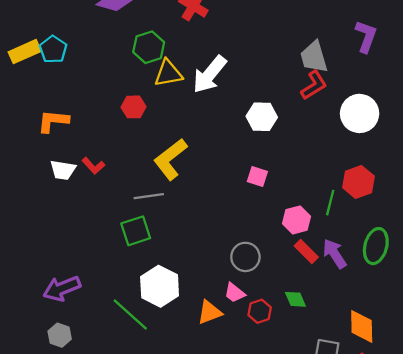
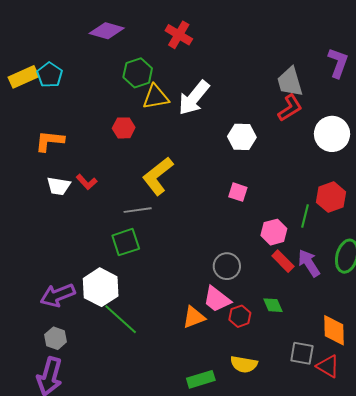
white hexagon: (160, 286) -> (101, 287), moved
pink trapezoid: (235, 293) -> (217, 299), size x1.4

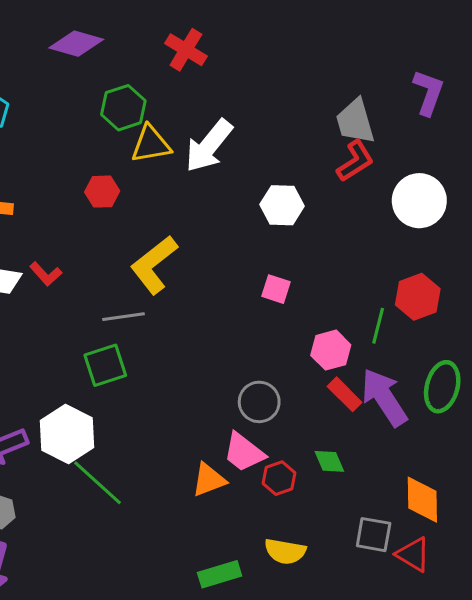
purple arrow: (309, 263) -> (384, 397), size x1.4

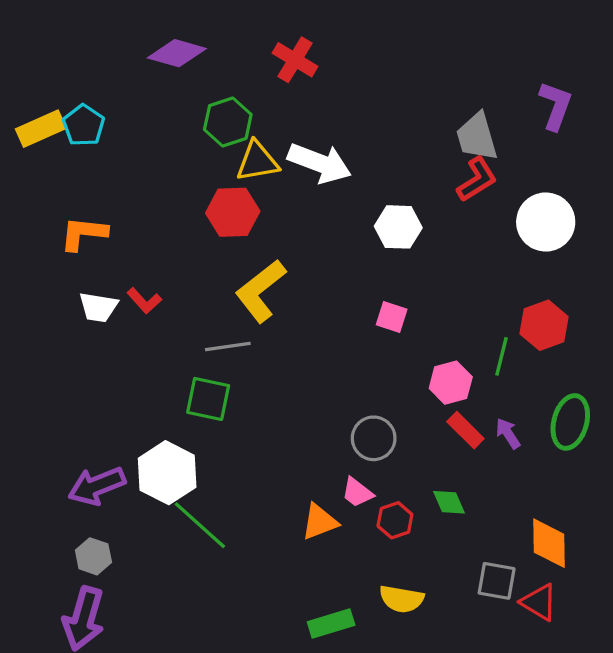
white arrow: (209, 146) -> (320, 163), turned -108
red hexagon: (102, 192) -> (233, 212), moved, size x1.4
green square: (105, 365) -> (208, 399), turned 30
purple arrow: (384, 397) -> (508, 433), size x0.5
pink trapezoid: (244, 452) -> (357, 492), size x0.7

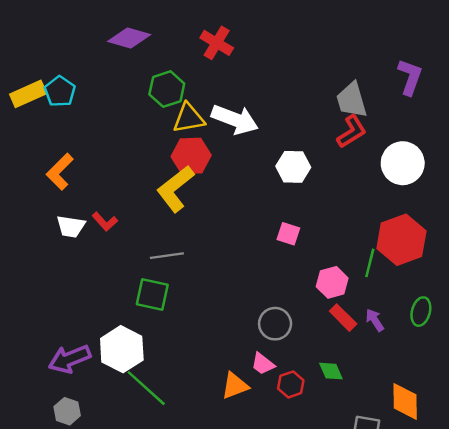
red hexagon: (233, 212) -> (191, 156), moved
orange L-shape: (84, 233) -> (60, 172), turned -51
yellow L-shape: (261, 291) -> (175, 189), moved
red hexagon: (544, 325) -> (401, 240), size x1.4
green ellipse: (570, 422) -> (421, 312), size x0.7

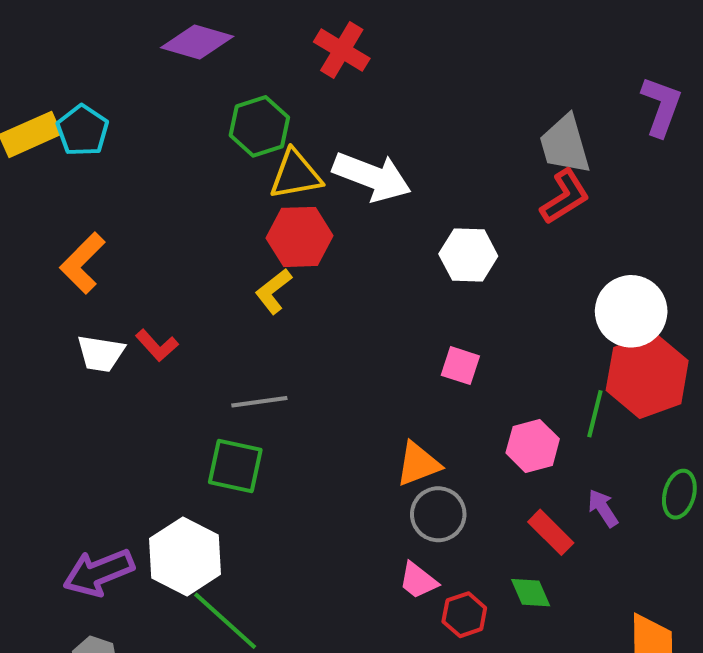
white circle: (403, 163) -> (631, 311), moved
yellow L-shape: (175, 189) -> (273, 291), size x0.6
red rectangle: (343, 318) -> (551, 532), moved
orange triangle: (235, 386) -> (418, 464), moved

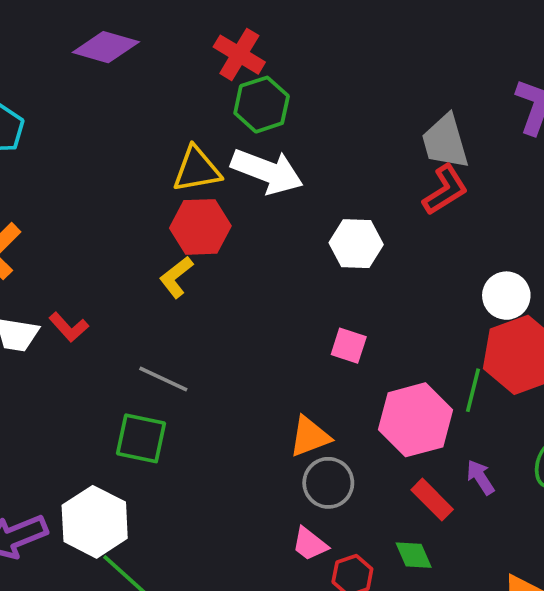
green hexagon: (259, 126) -> (262, 105), moved
white circle: (631, 311) -> (506, 296), size x0.7
gray line: (259, 402) -> (163, 379), turned 33
pink hexagon: (533, 446) -> (415, 420), size x1.5

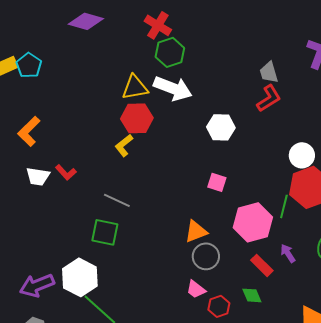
gray trapezoid: (445, 142) -> (269, 72), size x0.7

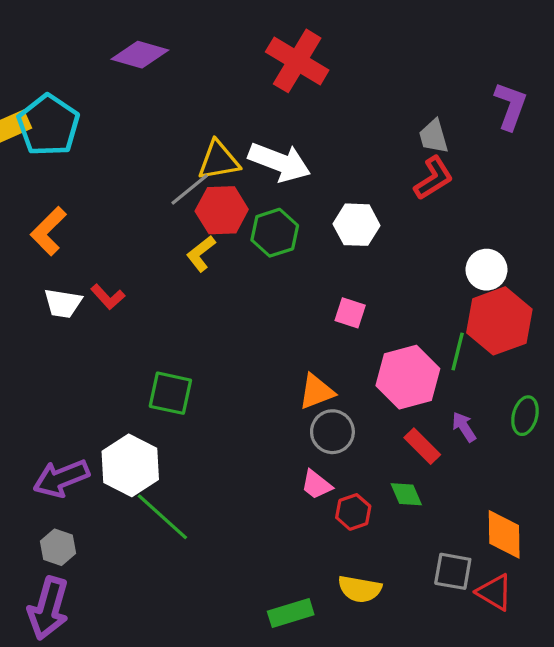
red cross: (158, 25) -> (297, 61), moved, size x1.4
green hexagon: (170, 52) -> (275, 233), moved
cyan pentagon: (29, 65) -> (48, 125), size x1.5
gray line: (117, 200) -> (190, 189), moved, turned -64

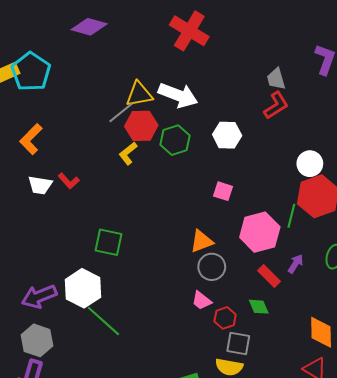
purple arrow: (464, 427) -> (296, 264), turned 66
gray hexagon: (58, 547) -> (37, 340), size x1.4
gray square: (453, 571) -> (238, 343), moved

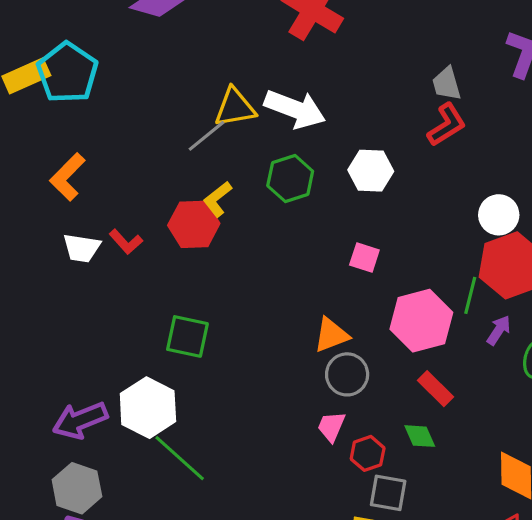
red hexagon: (141, 126) -> (194, 224), moved
purple arrow: (296, 264) -> (499, 330), moved
pink trapezoid: (202, 301) -> (331, 427), turned 75

